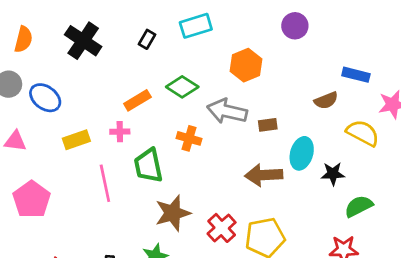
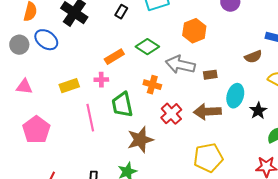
blue ellipse: (45, 98) -> (46, 40), moved
black star: (333, 174) -> (258, 111), turned -30
red cross: (222, 228) -> (171, 114), moved

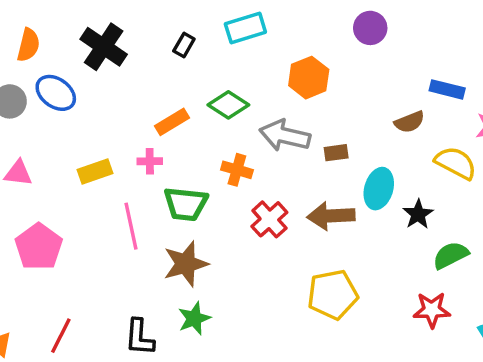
green trapezoid: (122, 105) -> (186, 204), turned -72
brown star: (140, 140) -> (186, 264), moved

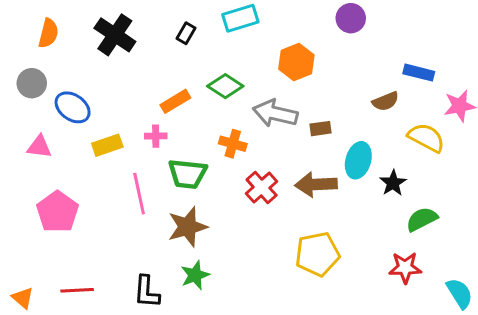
blue ellipse: (56, 93) -> (73, 107), moved
red line: (61, 336) -> (77, 290), turned 60

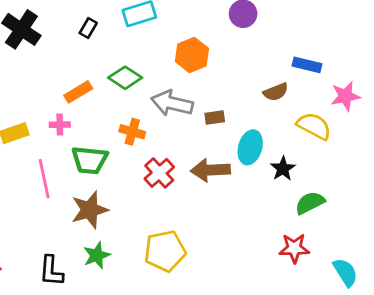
yellow pentagon: (317, 254) -> (165, 251), moved

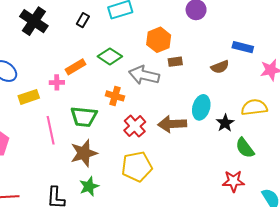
brown rectangle: (215, 117) -> (175, 62), moved
pink cross: (60, 125) -> (57, 82), moved
yellow semicircle: (314, 126) -> (254, 107), moved, turned -35
green semicircle: (310, 203) -> (245, 148), turned -100
yellow pentagon: (165, 251) -> (137, 167), moved

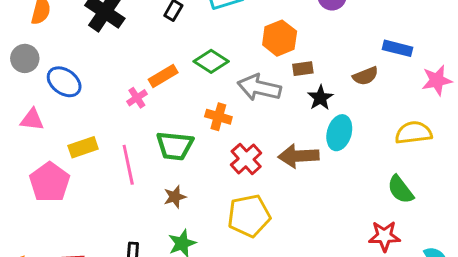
pink cross: (57, 82) -> (137, 98), turned -32
yellow rectangle: (29, 97) -> (83, 147), moved
black star: (225, 123) -> (320, 98), moved
brown star: (84, 153) -> (175, 197), size x0.6

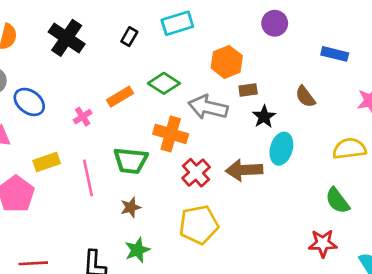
blue rectangle: (398, 48) -> (335, 54), moved
brown semicircle: (365, 76) -> (305, 97), turned 75
pink cross: (137, 98) -> (83, 117), moved
orange cross: (218, 117) -> (171, 134), size x1.4

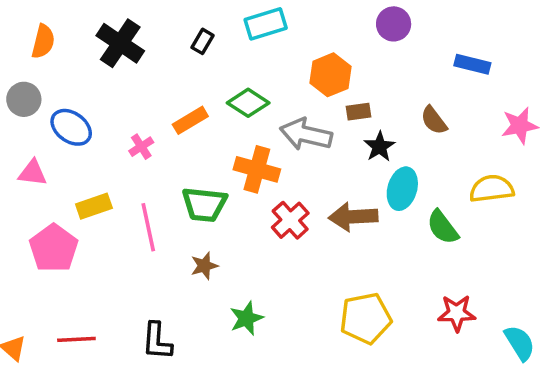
green semicircle: (337, 201) -> (443, 227), moved
yellow pentagon: (199, 225) -> (366, 318), moved
green star: (137, 250) -> (246, 318), moved

